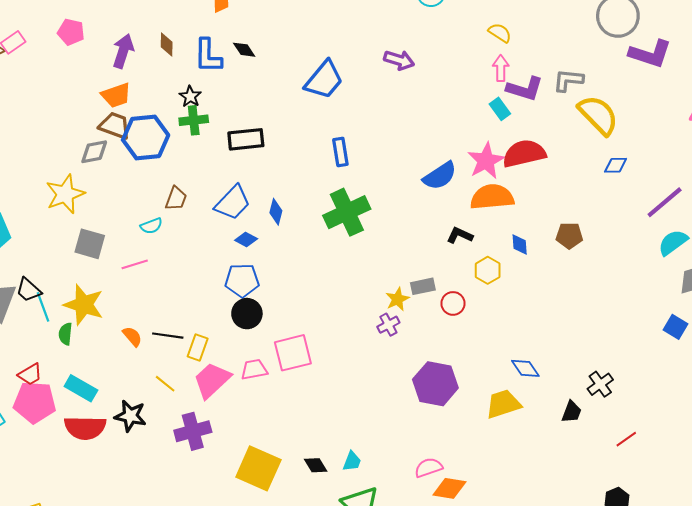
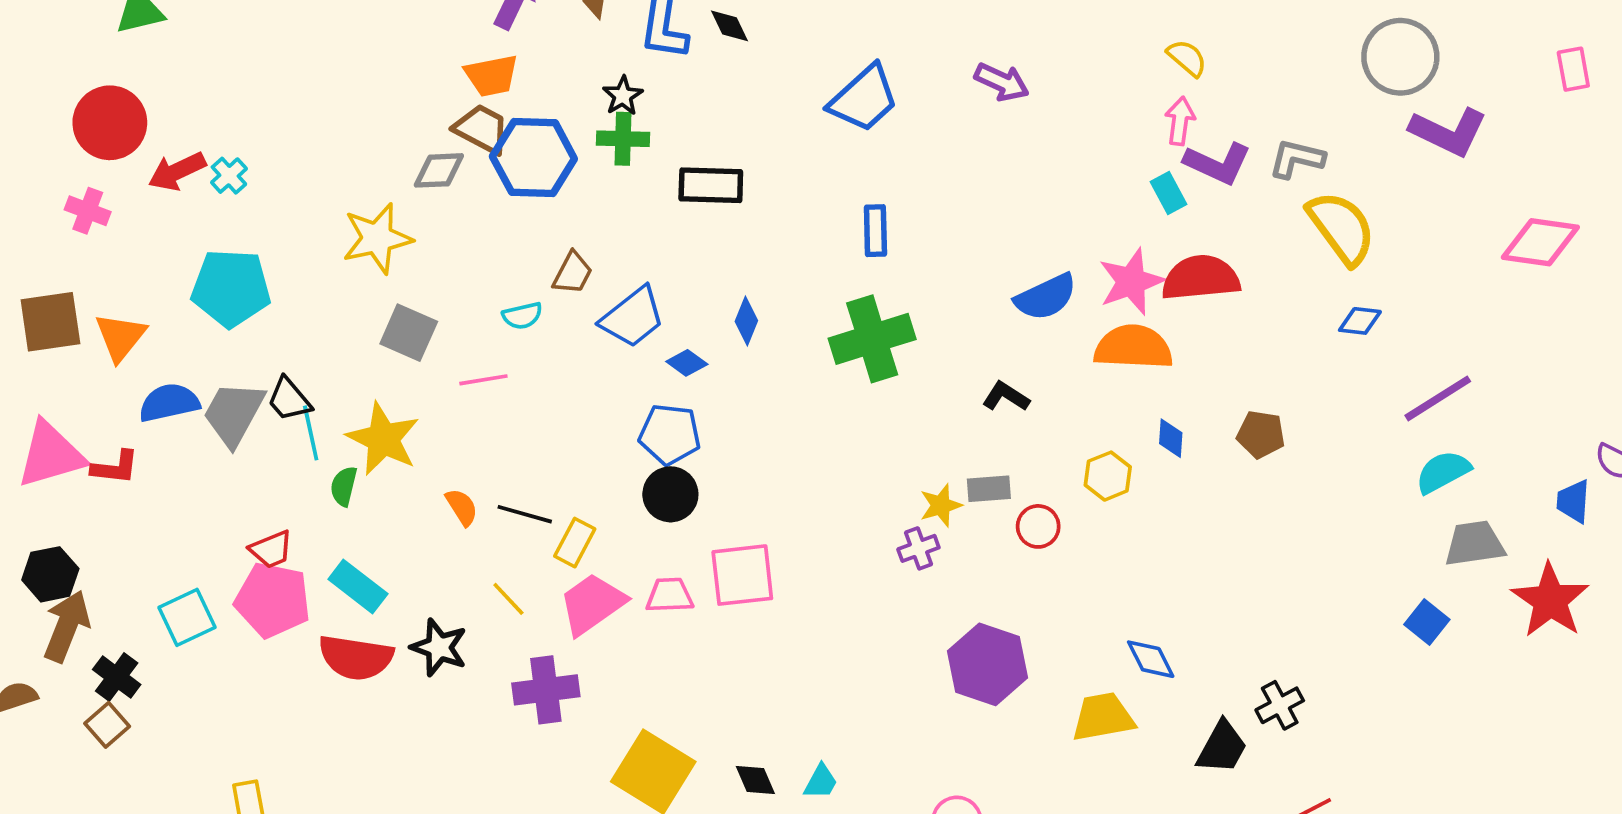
blue trapezoid: (233, 203) -> (633, 317), moved
black L-shape: (460, 235) -> (1006, 397), moved
black trapezoid: (572, 412) -> (1222, 747), size x1.4

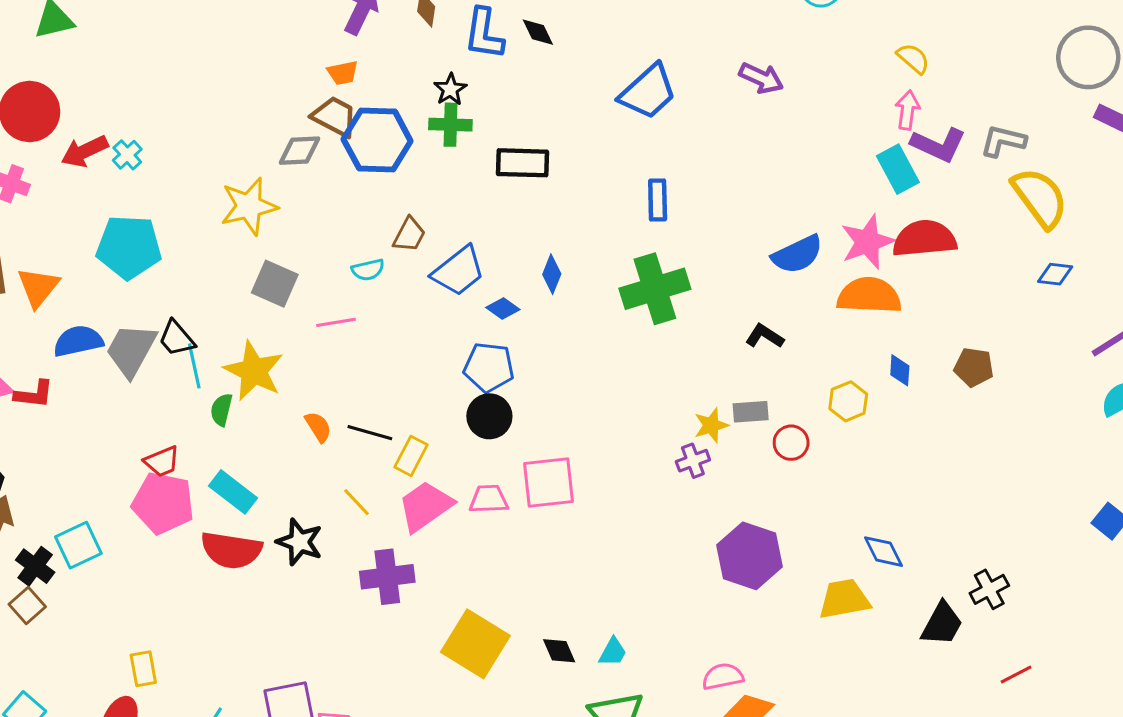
orange trapezoid: (492, 76) -> (343, 73), size x0.7
cyan rectangle: (1168, 193) -> (898, 169), size x1.4
cyan square: (187, 617) -> (78, 545), moved

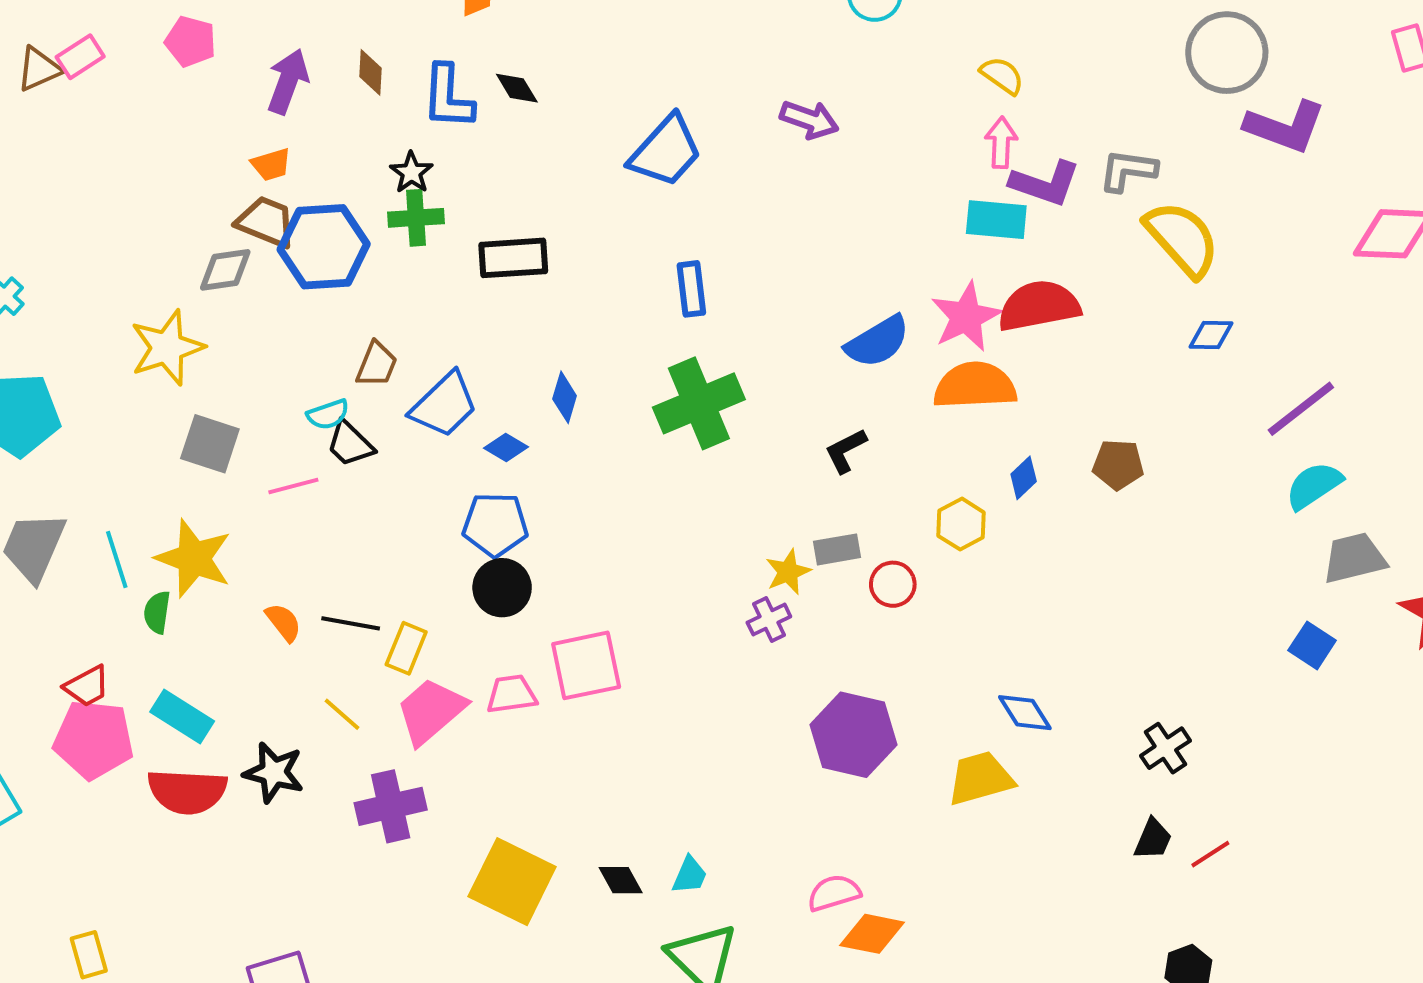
cyan rectangle: (898, 169) -> (996, 220), turned -51
black L-shape: (765, 336) -> (846, 451), turned -54
black trapezoid: (177, 338) -> (350, 444), moved
blue diamond: (900, 370) -> (1024, 478), turned 48
black trapezoid: (942, 624) -> (1153, 839), moved, size x0.7

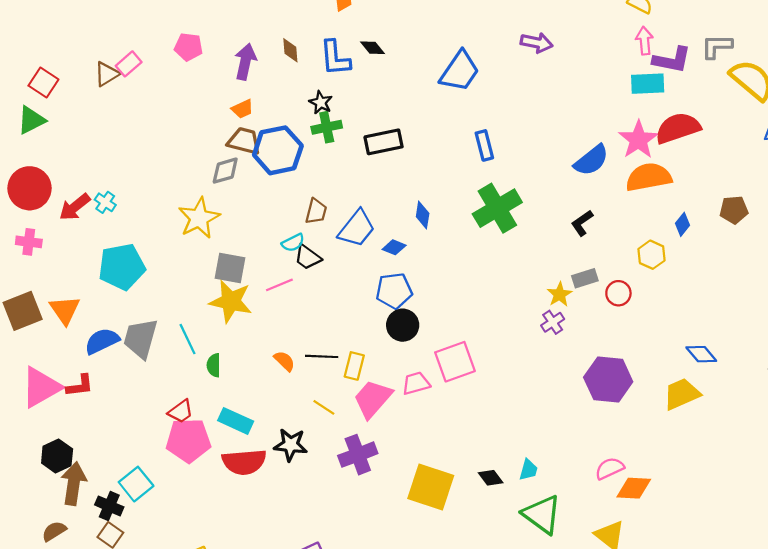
yellow star: (194, 558) -> (231, 301), moved

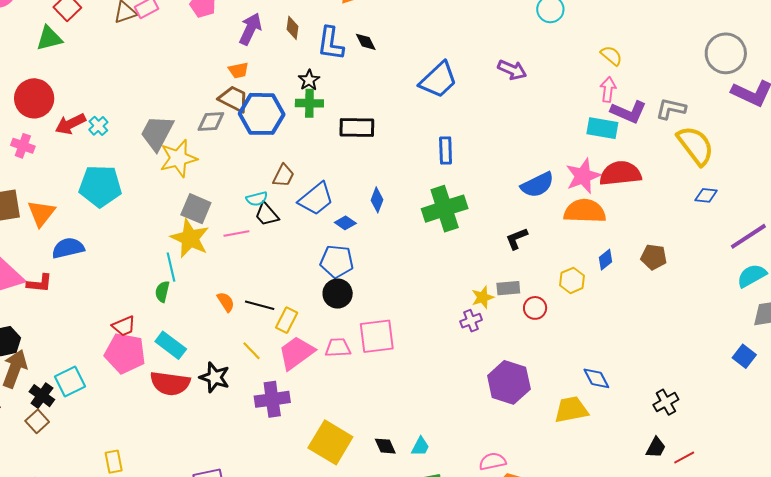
gray trapezoid: (141, 338) -> (157, 133), moved
cyan line: (187, 339) -> (171, 267), moved

